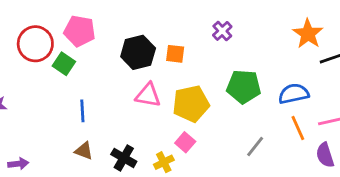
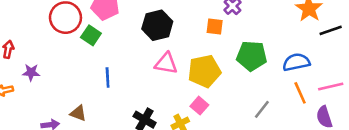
orange square: (175, 54) -> (215, 26), moved
brown triangle: (84, 151) -> (78, 113), moved

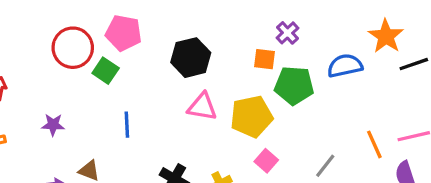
green pentagon: (252, 56) -> (294, 85), moved
blue semicircle: (296, 62) -> (345, 66), moved
purple star: (31, 72) -> (53, 125), moved
pink square: (199, 106) -> (266, 161), moved

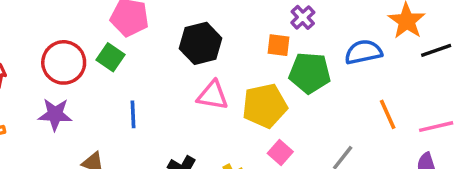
red circle: (73, 48) -> (64, 62), moved
purple star: (53, 125) -> (55, 114), size x1.4
orange line: (374, 144) -> (388, 114), moved

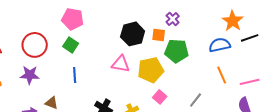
black hexagon: (201, 43) -> (133, 34), moved
blue semicircle: (363, 52) -> (220, 45), moved
green square: (110, 57) -> (71, 45), moved

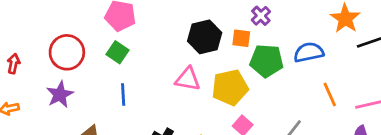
blue semicircle: (220, 45) -> (309, 52), moved
purple star: (30, 75) -> (60, 94), turned -30

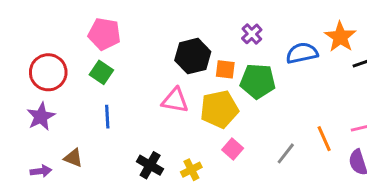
orange square: (241, 38) -> (225, 69), moved
blue semicircle: (309, 52) -> (302, 53), moved
orange line: (330, 94) -> (324, 139), moved

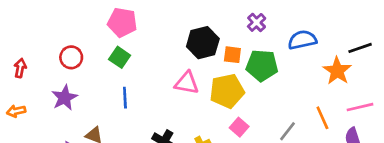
orange star: (340, 37) -> (337, 71), moved
red circle: (48, 72) -> (71, 57), size x0.7

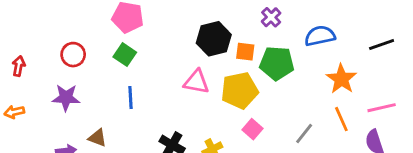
orange star: (337, 71) -> (341, 79), moved
purple star: (64, 98) -> (66, 98), turned 30

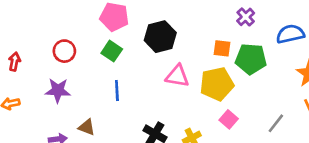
black hexagon: (214, 39) -> (160, 37), moved

